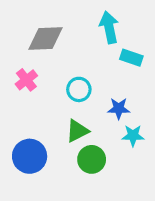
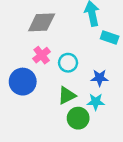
pink cross: (26, 80) -> (42, 55), moved
cyan star: (133, 136) -> (96, 102), moved
blue circle: (30, 156) -> (23, 82), moved

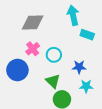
green triangle: (67, 95) -> (53, 81), turned -49
cyan star: (96, 102) -> (86, 86), moved

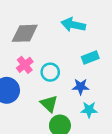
cyan arrow: (73, 15) -> (73, 25), turned -66
cyan rectangle: (87, 35) -> (90, 58), moved, turned -40

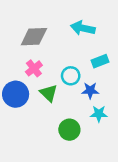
cyan circle: (50, 72) -> (71, 76), moved
green triangle: (49, 104) -> (49, 93), moved

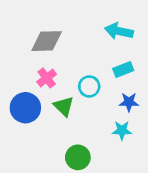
cyan arrow: (83, 28) -> (119, 31), moved
blue star: (90, 90) -> (129, 102), moved
green circle: (69, 130) -> (78, 157), moved

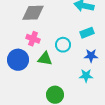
pink cross: (47, 78) -> (33, 39), turned -32
green triangle: (64, 106) -> (45, 59), turned -35

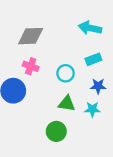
green triangle: (45, 59) -> (67, 104), moved

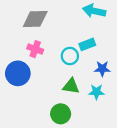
cyan rectangle: (93, 59) -> (87, 44), moved

